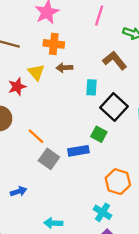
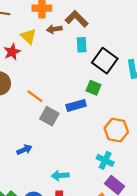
brown L-shape: (115, 60) -> (77, 19), moved

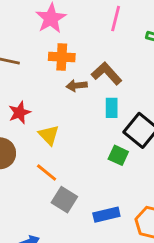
yellow triangle: (29, 36) -> (49, 135), moved
green square: (93, 88) -> (118, 155), moved
blue rectangle: (76, 105) -> (106, 215), moved

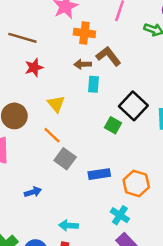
orange cross: (62, 57) -> (84, 33), moved
cyan rectangle: (112, 108) -> (94, 84), moved
red star: (20, 113) -> (34, 68), moved

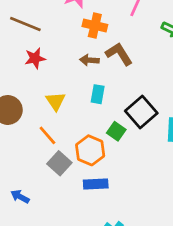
cyan rectangle: (94, 84) -> (98, 94), moved
orange hexagon: (136, 183) -> (90, 150), moved
blue arrow: (33, 192) -> (20, 197), turned -140

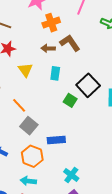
orange cross: (95, 25) -> (51, 23), turned -30
yellow triangle: (56, 101) -> (25, 70), moved
orange hexagon: (90, 150) -> (32, 156), moved

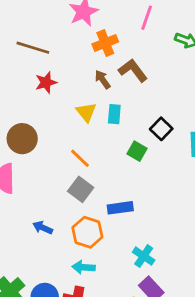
brown arrow: (48, 48) -> (103, 79), turned 56
yellow triangle: (25, 70) -> (86, 112), moved
black square: (88, 85) -> (161, 129), size x0.7
orange line: (19, 105) -> (80, 158), moved

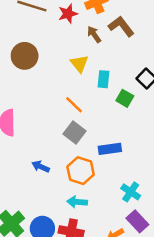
red star: (46, 82) -> (68, 14), moved
cyan rectangle: (114, 114) -> (104, 79), moved
brown circle: (22, 139) -> (25, 56), moved

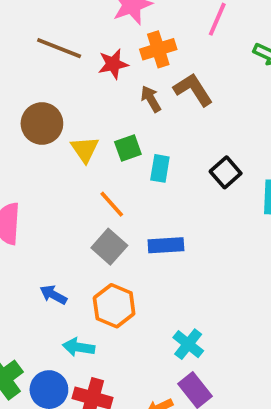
yellow triangle: (79, 64) -> (85, 149), moved
green square: (125, 98) -> (128, 148), moved, turned 36
blue rectangle: (110, 149) -> (166, 245), moved
cyan arrow: (77, 202) -> (79, 347), moved

